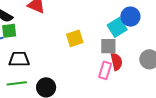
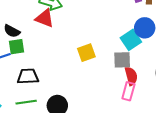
pink rectangle: (105, 70) -> (128, 91), moved

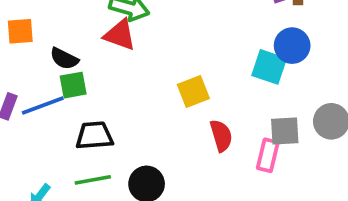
cyan square: (131, 40) -> (269, 67), turned -36
gray square: (122, 60) -> (285, 131), moved
red semicircle: (131, 76) -> (221, 136), moved

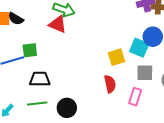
black semicircle: (64, 59) -> (16, 19), moved
yellow square: (193, 91) -> (116, 57), moved
gray square: (285, 131) -> (145, 73), moved

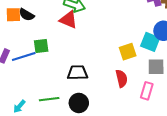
black trapezoid: (40, 79) -> (78, 73), moved

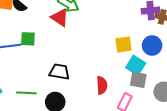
cyan square: (150, 42) -> (136, 65), moved
yellow square: (128, 52) -> (124, 45), moved

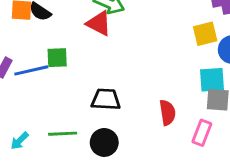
yellow square: (124, 45) -> (205, 34), moved
cyan square: (136, 65) -> (212, 80), turned -30

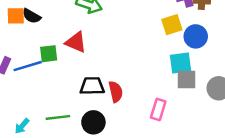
red triangle: (99, 23) -> (76, 42), moved
red semicircle: (167, 113) -> (116, 92), moved
pink rectangle: (202, 133) -> (158, 109), moved

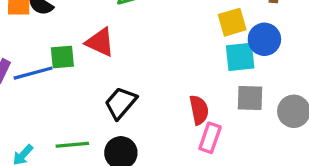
cyan square: (180, 63) -> (240, 57), moved
black trapezoid: (92, 86) -> (121, 103), turned -50
red semicircle: (116, 92) -> (199, 110), moved

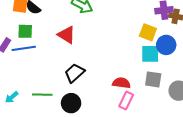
yellow square: (232, 22) -> (148, 32), turned 30
green square: (62, 57) -> (25, 31), moved
red semicircle: (199, 110) -> (121, 83), turned -78

